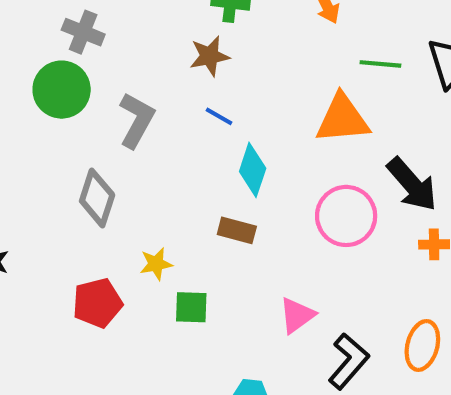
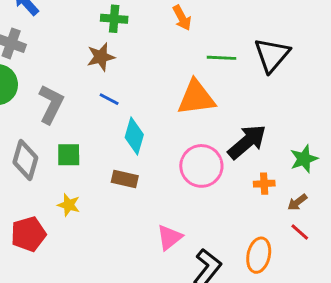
black arrow: (412, 184) -> (247, 142), turned -87
yellow star: (156, 264) -> (69, 205), turned 30
green square: (191, 307) -> (69, 155), moved

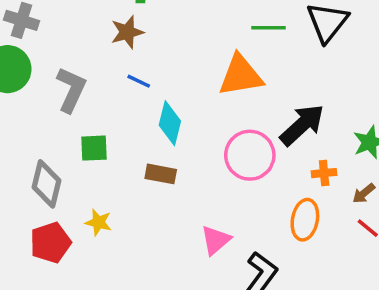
gray diamond: (25, 160) -> (46, 184), moved
yellow star: (69, 205) -> (98, 222), moved
orange ellipse: (259, 255) -> (305, 220), moved

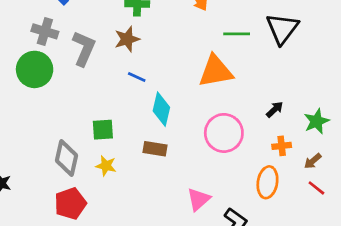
gray L-shape: (71, 90) -> (84, 48), moved
black arrow: (302, 125) -> (275, 109), moved, size x0.5
yellow star: (98, 222) -> (106, 166), moved

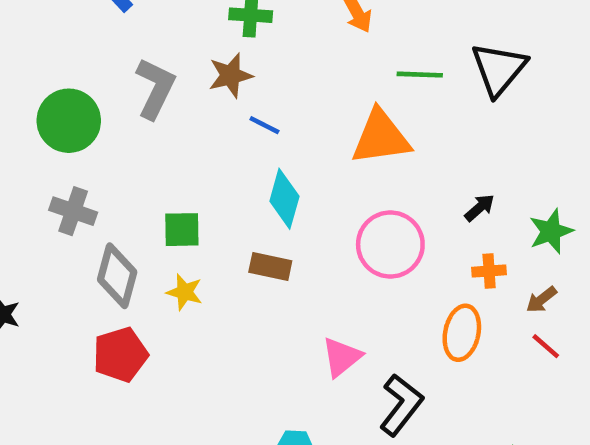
gray cross: (45, 31) -> (73, 211), moved
blue line: (137, 77) -> (264, 125), moved

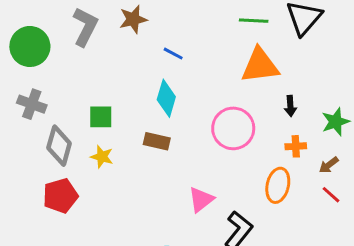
blue line: (264, 125) -> (173, 54), moved
orange triangle: (381, 137) -> (260, 65), moved
black arrow: (480, 208) -> (290, 106), turned 126

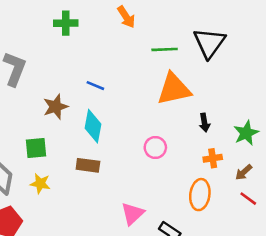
brown star: (133, 19) -> (56, 107), moved
pink circle: (233, 128) -> (155, 147), size x0.6

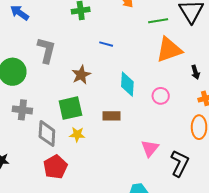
blue line: (95, 86) -> (106, 44), moved
cyan diamond: (93, 126) -> (127, 84), moved
green square: (36, 148) -> (70, 108), size x1.4

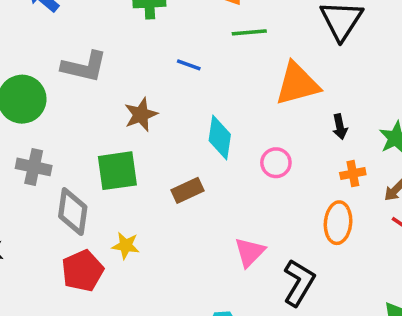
green line: (158, 21) -> (249, 32), moved
gray L-shape: (46, 50) -> (84, 67), turned 84
brown rectangle: (111, 116) -> (187, 190), turned -30
yellow star: (77, 134) -> (126, 246), moved

